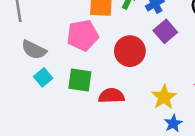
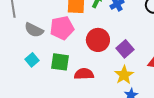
purple square: (165, 31) -> (125, 49), moved
gray semicircle: (34, 50) -> (34, 30), moved

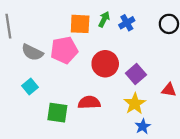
green square: (60, 62) -> (57, 113), moved

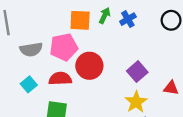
gray semicircle: (32, 52) -> (31, 49), turned -35
red circle: (105, 64) -> (89, 66), moved
red semicircle: (89, 102) -> (60, 79), moved

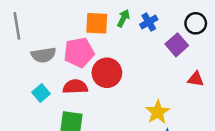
purple square: (137, 72) -> (177, 45), moved
red triangle: (171, 88) -> (196, 79), moved

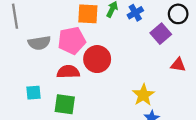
cyan square: (41, 93) -> (34, 93), moved, turned 35

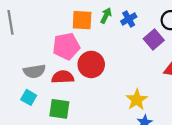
gray semicircle: (39, 43) -> (34, 71), moved
cyan square: (34, 93) -> (29, 97), turned 35

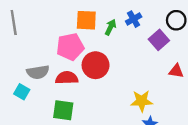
green arrow: (106, 16) -> (110, 27), moved
cyan square: (29, 97) -> (22, 92), moved
yellow star: (137, 100) -> (142, 101), turned 30

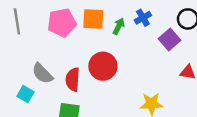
pink pentagon: (70, 47) -> (62, 23), moved
gray semicircle: (38, 72) -> (42, 73), turned 55
red semicircle: (67, 78) -> (73, 80), turned -85

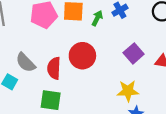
purple square: (170, 40) -> (134, 53), moved

